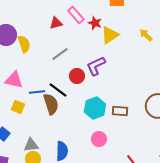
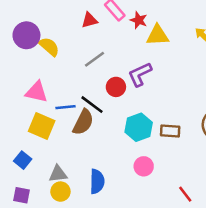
yellow triangle: (110, 35) -> (158, 35), turned 30
yellow semicircle: (24, 44) -> (49, 47), turned -30
brown semicircle: (51, 104) -> (83, 122), turned 45
yellow square: (18, 107) -> (42, 126), size x1.5

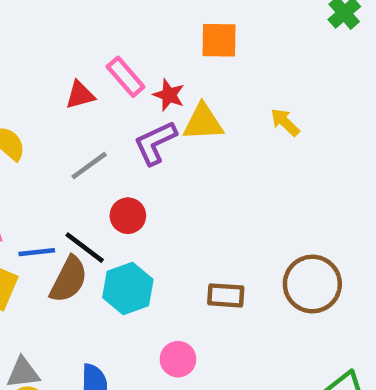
purple L-shape: (140, 74) -> (155, 143), moved
cyan hexagon: (139, 127) -> (128, 289), moved

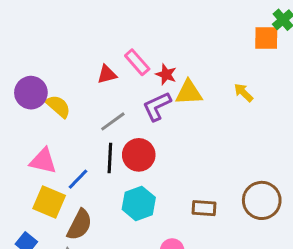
orange square: (219, 40) -> (266, 38), moved
red circle: (128, 216) -> (139, 155), size x1.4
black line: (85, 248) -> (110, 158), moved, turned 56
blue line: (37, 252) -> (78, 179), turned -40
brown semicircle: (69, 279) -> (80, 225), moved

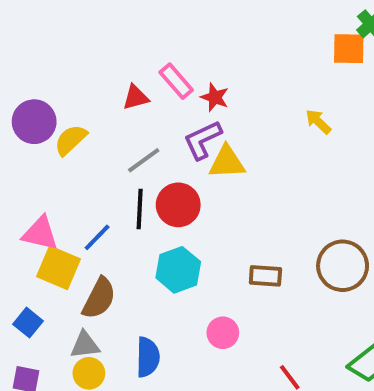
yellow triangle: (189, 93) -> (227, 162), moved
yellow semicircle: (58, 106) -> (71, 140), turned -84
pink triangle: (43, 161) -> (40, 233), moved

